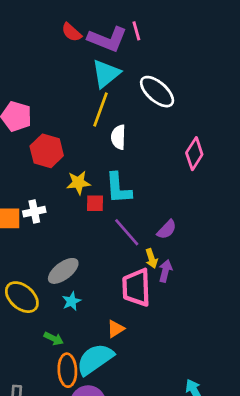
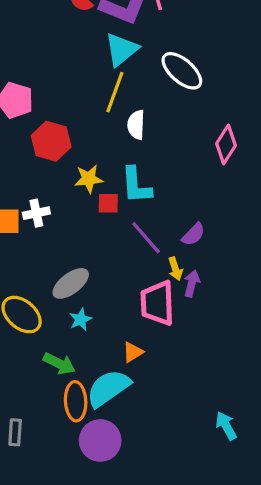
green arrow: (54, 338) -> (59, 364), size x1.4

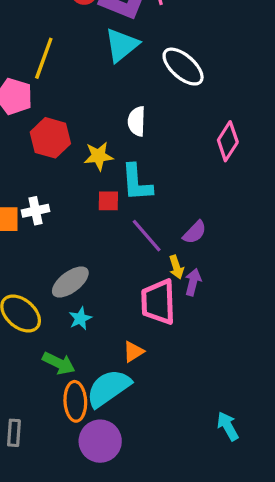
yellow line: (115, 92) -> (44, 58), moved
yellow star: (89, 179) -> (99, 156), moved

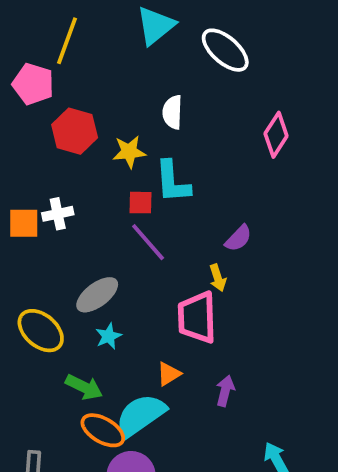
purple line: (147, 236) -> (148, 242), moved
purple arrow: (193, 282) -> (225, 391), moved
orange ellipse: (75, 401) -> (103, 430), turned -57

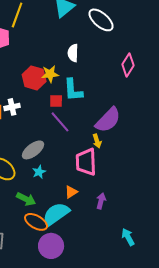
red hexagon: (75, 131) -> (34, 78), moved
purple semicircle: (238, 238) -> (108, 120), size x1.8

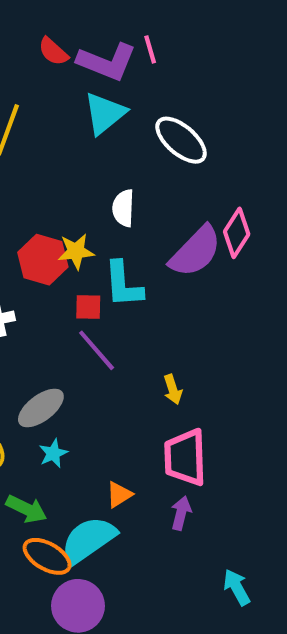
purple semicircle: (108, 120) -> (195, 251), moved
pink trapezoid: (86, 162) -> (185, 457), moved

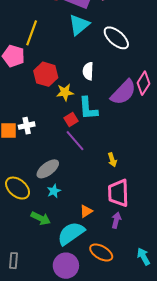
red hexagon: (43, 260) -> (46, 74), moved
red square: (88, 307) -> (71, 120), turned -32
orange ellipse: (47, 556) -> (101, 253), moved

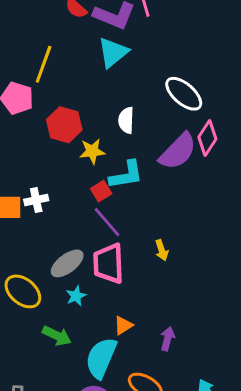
white ellipse: (116, 38) -> (184, 94), moved
cyan L-shape: (88, 108) -> (126, 175), turned -95
pink trapezoid: (118, 193) -> (108, 263), moved
cyan semicircle: (71, 233) -> (101, 358), turned -32

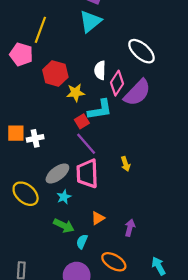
pink diamond: (207, 138) -> (117, 83), moved
white cross: (36, 200) -> (35, 138), moved
green arrow: (57, 336) -> (64, 226), moved
cyan semicircle: (101, 358) -> (82, 242), size x0.5

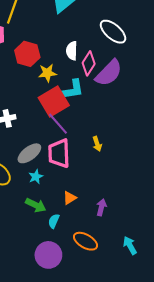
red square: (82, 121) -> (54, 101), size x2.0

